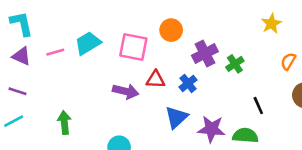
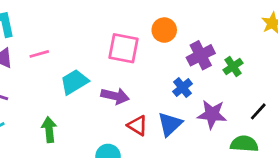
cyan trapezoid: (88, 43) -> (74, 82), moved
red triangle: (155, 80) -> (138, 126), moved, turned 30
black line: (258, 106) -> (258, 111), turned 66
purple star: (211, 129) -> (212, 114), moved

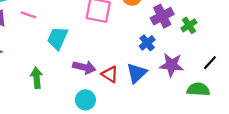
pink line: (39, 54) -> (28, 15), turned 35
cyan trapezoid: (74, 82) -> (57, 38), turned -35
purple arrow: (115, 96) -> (84, 67), moved

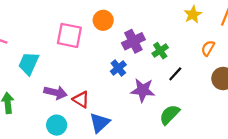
black line: (210, 63) -> (175, 74), moved
blue triangle: (137, 73) -> (100, 123), moved
green semicircle: (198, 89) -> (170, 115), turned -50

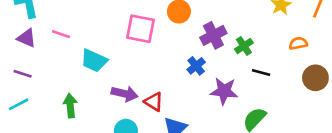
orange semicircle: (208, 48) -> (298, 43), turned 49
cyan trapezoid: (29, 63) -> (94, 61), turned -90
black line: (175, 74) -> (261, 73), turned 63

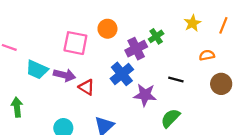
green cross: (244, 46) -> (156, 36), moved
blue cross: (196, 66) -> (122, 74), size x1.5
purple arrow: (125, 94) -> (64, 75), moved
red triangle: (154, 102) -> (87, 87), moved

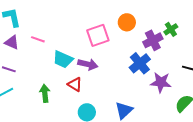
pink square: (75, 43) -> (98, 35), turned -30
red triangle: (87, 87) -> (75, 84), moved

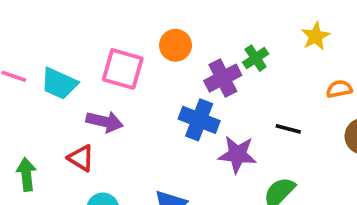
pink square: (98, 35) -> (123, 69), turned 35
cyan trapezoid: (63, 59) -> (59, 83), moved
blue cross: (140, 63) -> (199, 120), turned -30

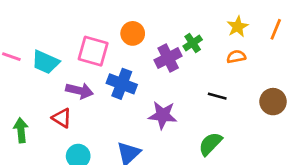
orange semicircle: (339, 89) -> (236, 57), moved
blue cross: (199, 120) -> (122, 84), moved
purple star: (237, 154) -> (163, 115), moved

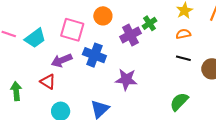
cyan trapezoid: (45, 62) -> (35, 38), turned -60
purple arrow: (80, 91) -> (62, 60), turned 144
black line: (217, 96) -> (183, 58), moved
green semicircle: (210, 144) -> (179, 102), moved

